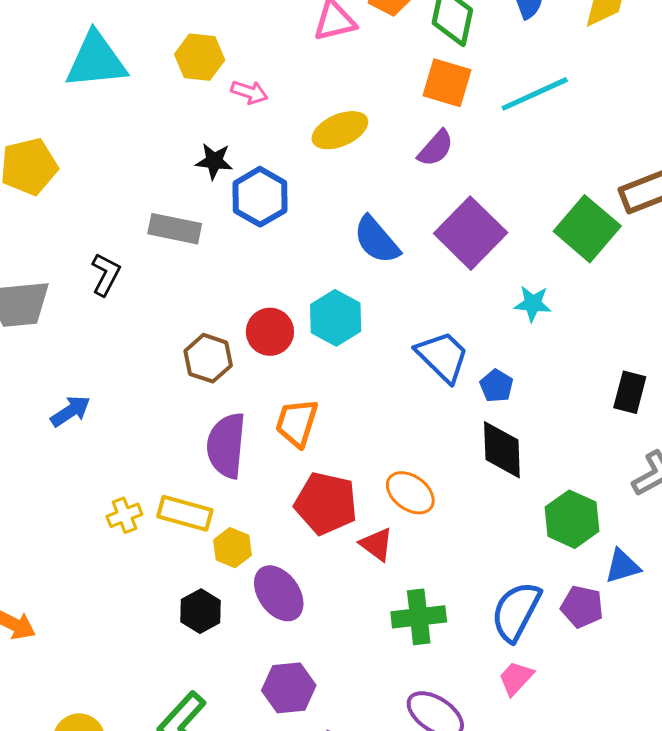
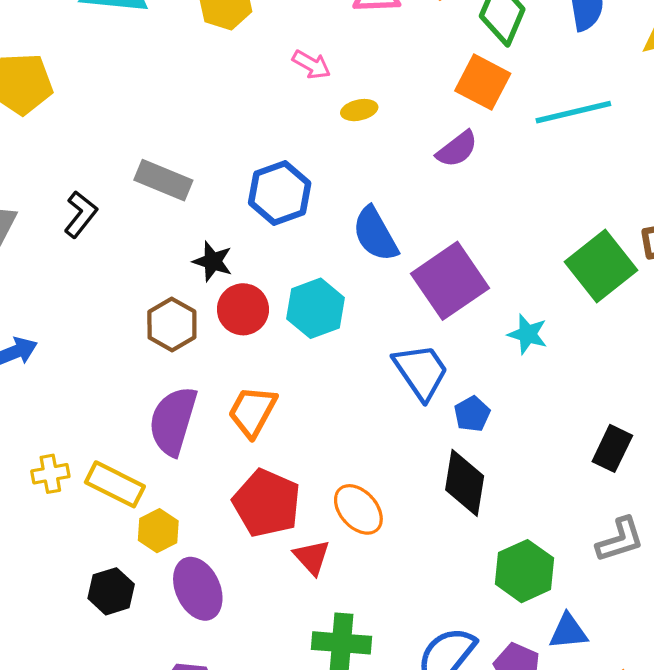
pink arrow: (249, 92) -> (311, 65), moved
yellow ellipse: (340, 130) -> (359, 110), size x0.6
black star: (214, 161) -> (213, 261), moved
blue hexagon: (260, 197) -> (280, 193), moved
purple square: (471, 233) -> (450, 281), moved

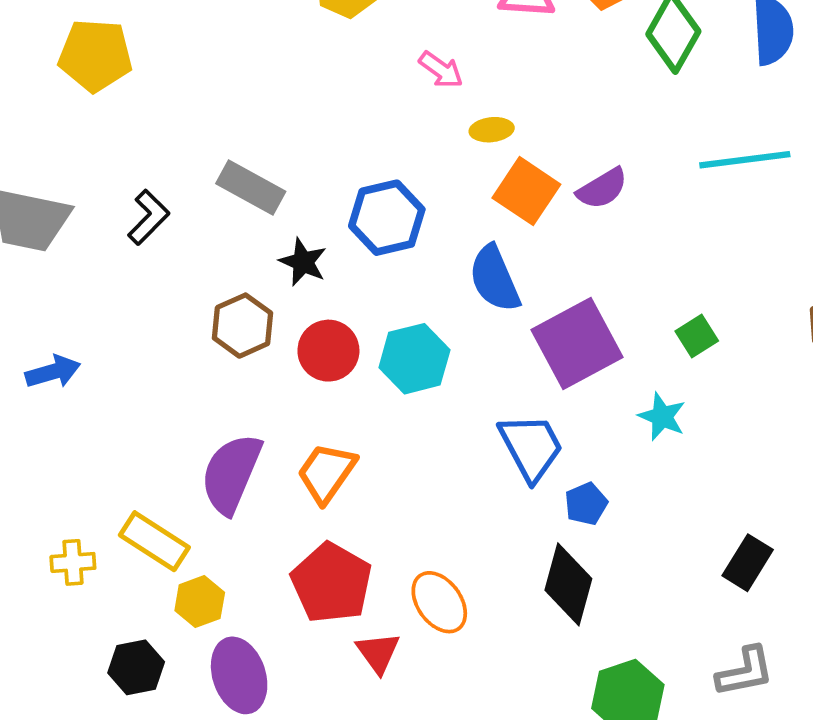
orange square: (483, 82) -> (526, 191), moved
black star: (213, 261) -> (303, 262), moved
green square: (601, 266) -> (697, 336), moved, size x0.5
brown hexagon: (172, 325) -> (242, 326), moved
yellow cross: (50, 474) -> (73, 562), moved

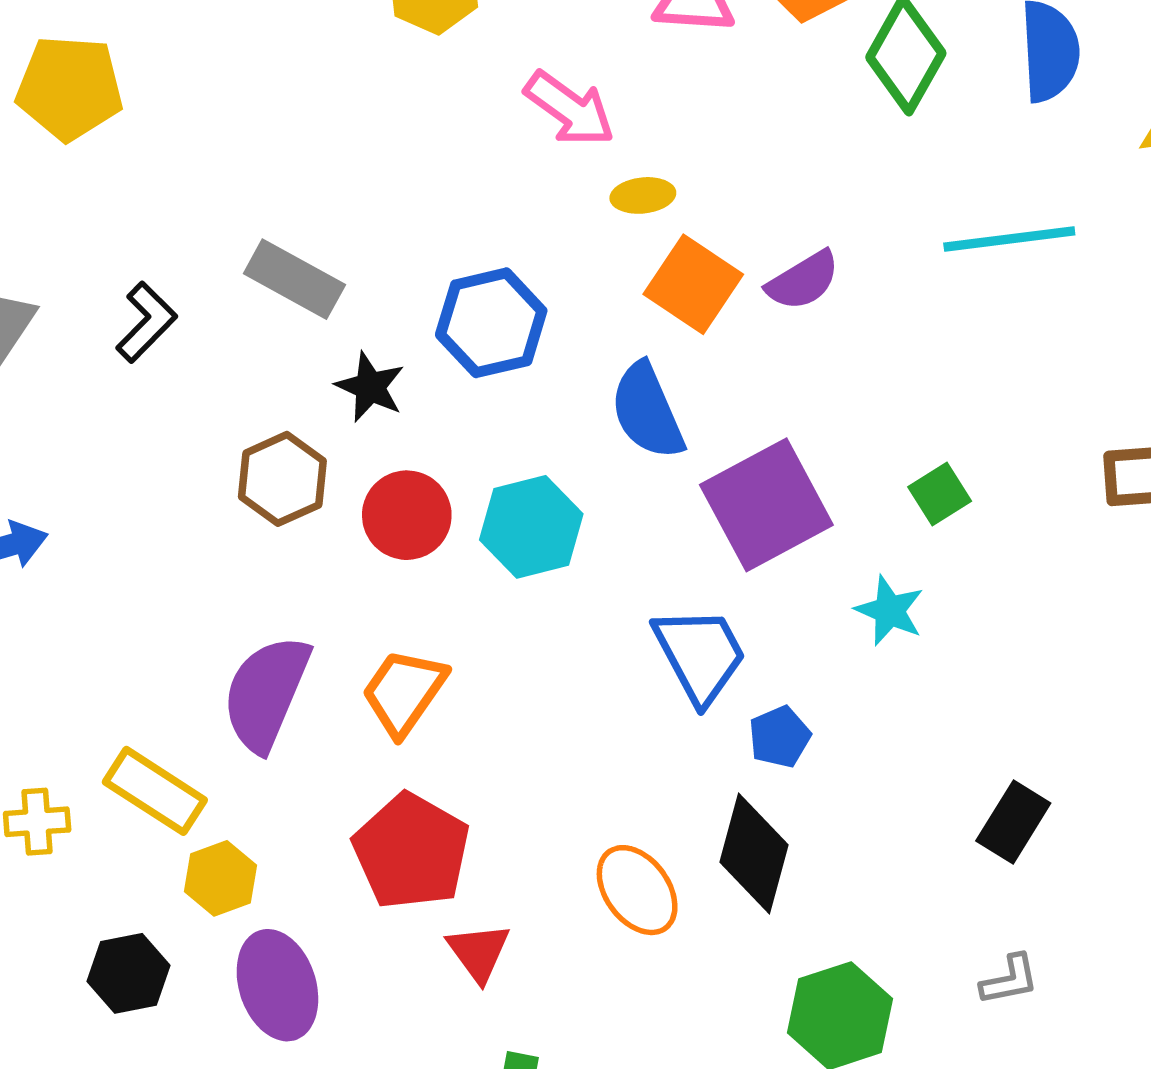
pink arrow: (441, 70) -> (570, 109), size x1.4
orange ellipse: (439, 602) -> (637, 890), moved
gray L-shape: (745, 672) -> (1010, 980), size x0.7

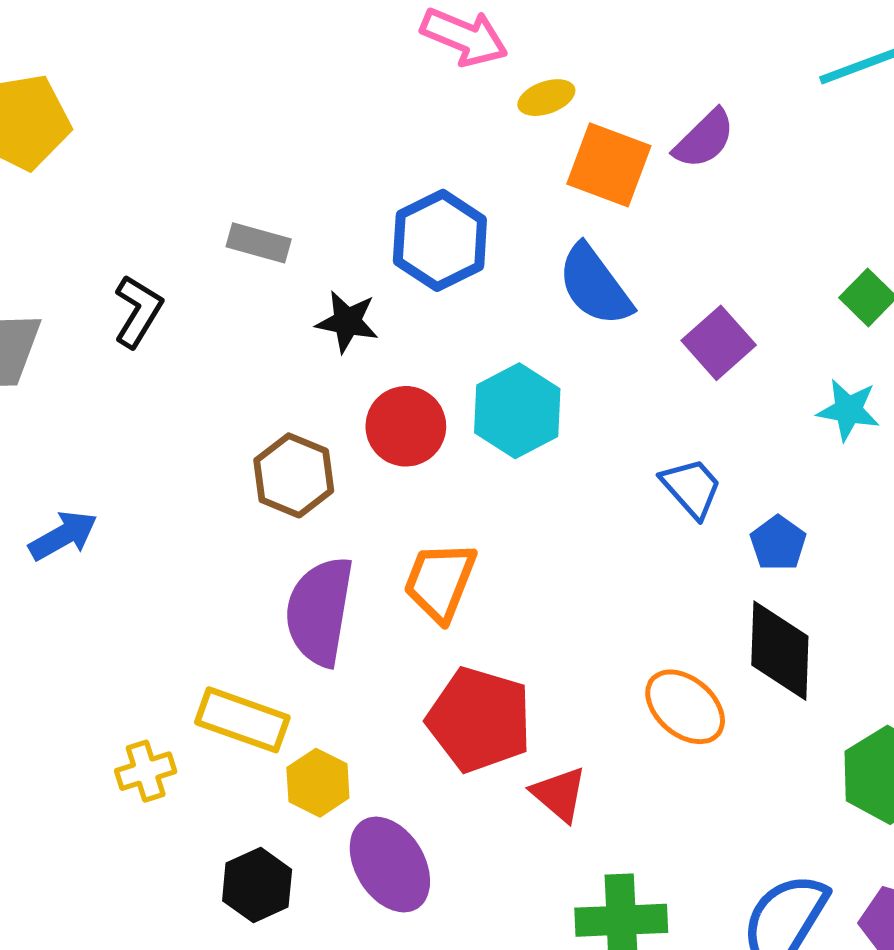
gray rectangle: (294, 279) -> (259, 243), size x0.7
brown hexagon: (282, 479) -> (294, 475), moved
purple square: (766, 505) -> (719, 343), size x0.6
blue trapezoid: (700, 655) -> (691, 488), size x0.7

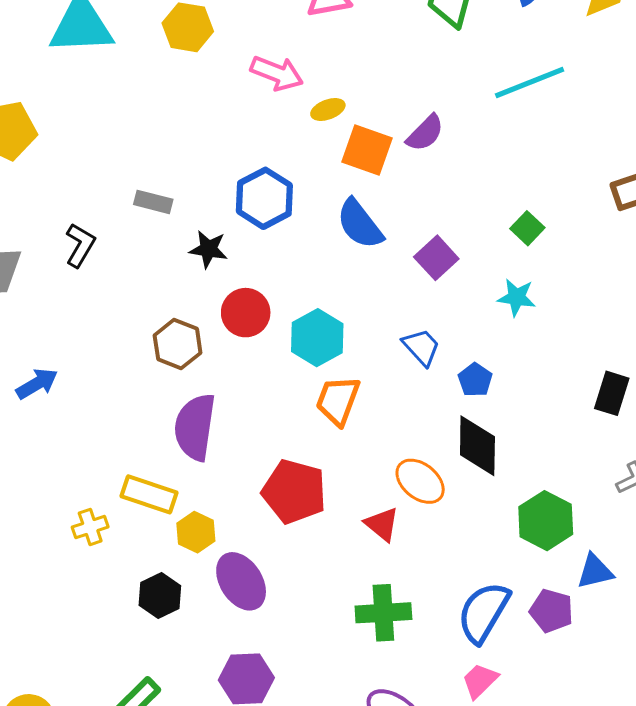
cyan hexagon: (517, 411) -> (317, 338), moved
orange trapezoid: (440, 582) -> (338, 401), moved
red triangle: (559, 794) -> (382, 524), moved

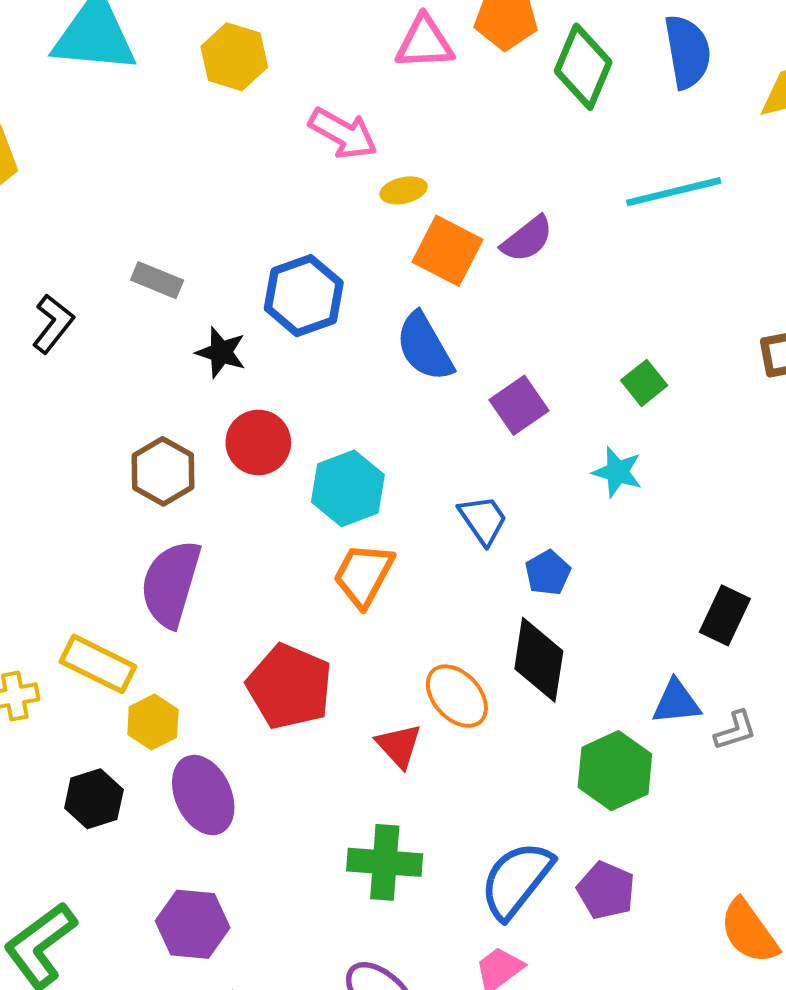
blue triangle: (595, 571) -> (676, 702), moved

